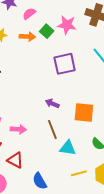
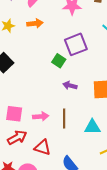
green square: (47, 31) -> (59, 61), moved
brown line: (52, 129) -> (64, 119), moved, turned 30

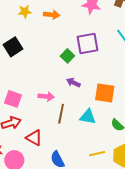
pink arrow: (41, 116) -> (46, 96), moved
cyan triangle: (92, 127) -> (88, 117), moved

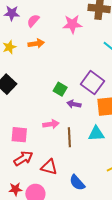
purple square: (87, 43) -> (93, 83), moved, turned -30
green square: (67, 56) -> (60, 89), moved

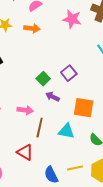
purple square: (93, 83) -> (69, 73), moved, size x0.7
red triangle: (49, 167) -> (25, 152), moved
blue semicircle: (77, 183) -> (51, 175), moved

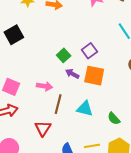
orange square: (84, 108) -> (94, 76), moved
red triangle: (25, 152) -> (43, 128), turned 30

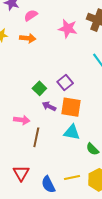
cyan triangle: (85, 109) -> (72, 132), moved
red triangle: (43, 128) -> (21, 173), moved

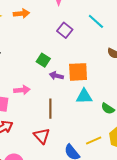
purple square: (65, 83) -> (65, 30), moved
pink arrow: (22, 120) -> (22, 90), moved
red triangle: (21, 173) -> (42, 136), moved

